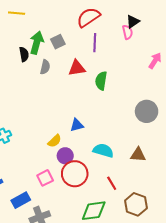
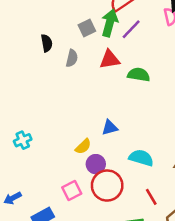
green arrow: (37, 43) -> (110, 23), moved
purple line: (95, 43) -> (131, 29), turned 42
green semicircle: (101, 81) -> (139, 75), turned 90

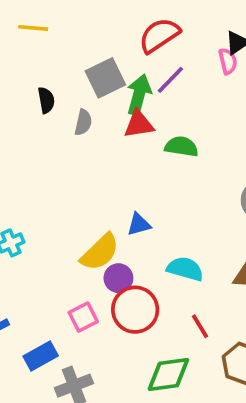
green arrow: (110, 23) -> (139, 95), moved
gray square: (87, 28) -> (105, 78), size x1.5
yellow semicircle: (83, 146) -> (100, 252), size x1.6

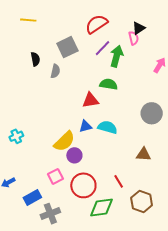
green arrow: (139, 95) -> (117, 56), moved
red triangle: (139, 124) -> (90, 100), moved
cyan semicircle: (185, 269) -> (108, 127), moved
red circle: (135, 310) -> (83, 185), moved

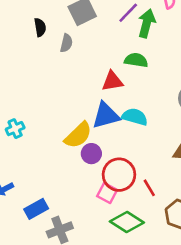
blue triangle: (85, 126) -> (106, 115), size x1.6
pink square: (55, 176) -> (107, 193), moved, turned -35
red circle: (83, 185) -> (119, 175), moved
green diamond: (101, 208) -> (127, 222), turned 40

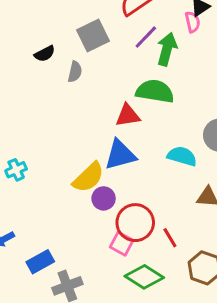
black semicircle: (40, 27) -> (45, 54), turned 72
green semicircle: (136, 60) -> (155, 91), size x1.4
cyan semicircle: (135, 117) -> (182, 156), moved

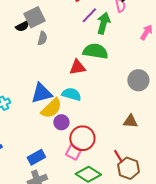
gray square: (93, 36) -> (34, 17), moved
blue triangle: (120, 155) -> (41, 93), moved
cyan semicircle: (182, 156) -> (71, 94), moved
red line: (170, 238) -> (118, 156), moved
blue rectangle: (40, 262) -> (36, 157), moved

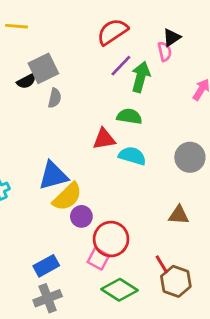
green semicircle: (95, 51) -> (129, 116), size x0.7
cyan semicircle: (71, 94) -> (132, 156), moved

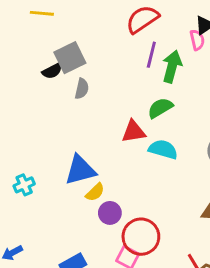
purple line: (121, 66) -> (151, 55), turned -30
green semicircle: (129, 116) -> (160, 108), turned -40
yellow semicircle: (67, 197) -> (95, 192), size x0.6

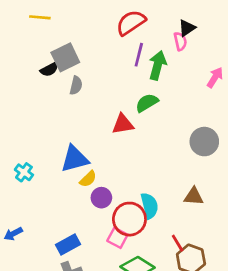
cyan semicircle: (163, 149) -> (150, 206), moved, turned 60
cyan cross: (24, 185) -> (24, 172), turned -30

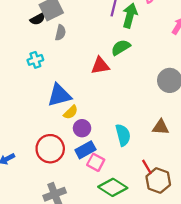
cyan cross: (24, 172) -> (35, 60), moved, turned 35
red circle: (129, 219) -> (50, 149), moved
blue rectangle: (68, 244) -> (85, 150), moved

